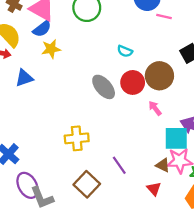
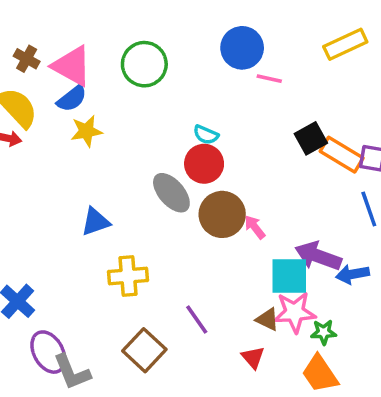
brown circle: (159, 76) -> (222, 214), moved
blue triangle: (24, 78) -> (95, 222), moved
red circle: (133, 82) -> (204, 164), moved

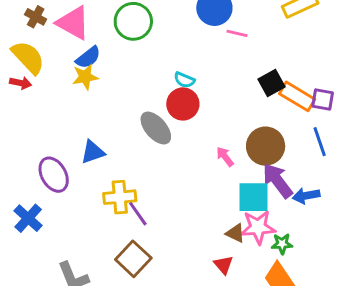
blue semicircle: (72, 99) -> (88, 57), moved
brown circle: (222, 214) -> (266, 146), moved
purple arrow: (318, 256) -> (278, 181), turned 33
purple line: (197, 319) -> (138, 214), moved
purple ellipse: (48, 352) -> (54, 175), moved

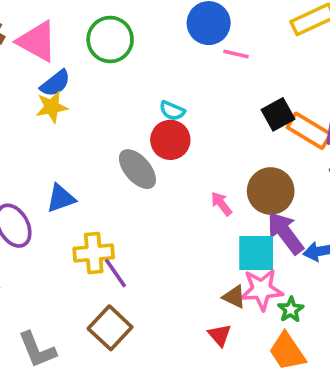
green star: (282, 244) -> (291, 310), turned -30

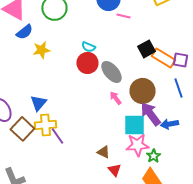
yellow star: (52, 107) -> (41, 50), moved
gray ellipse: (137, 169) -> (112, 72), moved
blue triangle: (61, 198) -> (38, 103), moved, turned -30
brown triangle: (234, 297) -> (104, 152), moved
brown square: (110, 328) -> (22, 129), moved

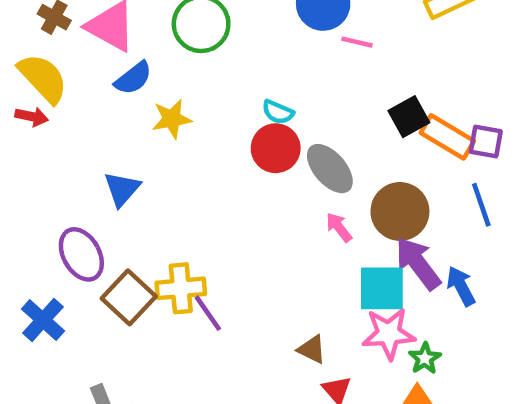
blue triangle: (38, 103) -> (122, 189), moved
blue arrow: (170, 124) -> (461, 286), turned 72

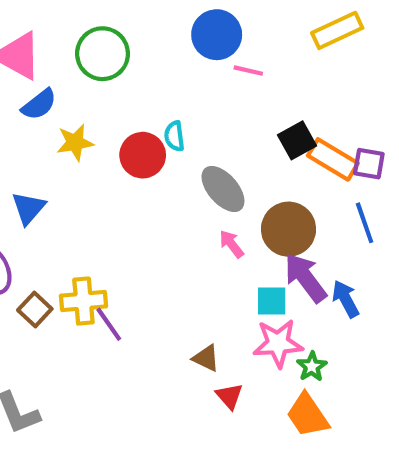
cyan semicircle: (278, 112) -> (174, 136), turned 60
red circle: (276, 148) -> (143, 155), moved
cyan square: (382, 288) -> (272, 301), size x0.7
brown square: (129, 297) -> (35, 309), size x0.7

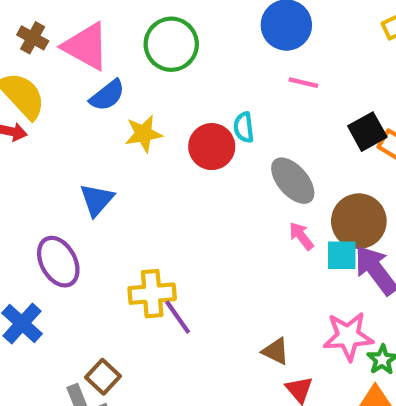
pink line: (248, 71) -> (303, 83), moved
cyan square: (272, 301) -> (342, 255), moved
brown square: (35, 309) -> (103, 377), moved

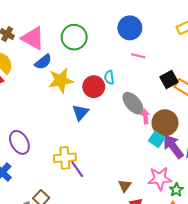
yellow star: (144, 134) -> (61, 80), size x1.4
blue triangle: (97, 200) -> (80, 112), moved
pink arrow: (301, 236) -> (145, 117), moved, turned 32
cyan square: (342, 255) -> (157, 139), turned 35
brown triangle: (276, 351) -> (125, 186), turned 40

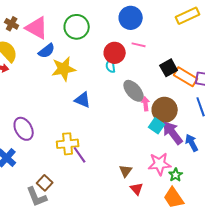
red circle: (94, 87) -> (115, 53), moved
blue triangle: (80, 112) -> (83, 100), turned -48

